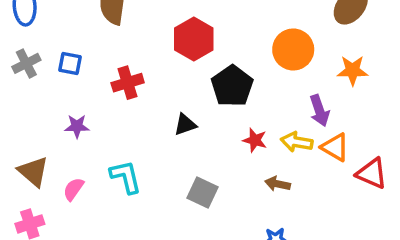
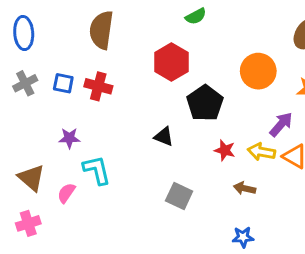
red cross: (128, 83) -> (98, 86), moved, turned 32
purple arrow: (319, 111) -> (281, 124), turned -120
black triangle: (185, 125) -> (164, 137), turned 40
cyan L-shape: (126, 177) -> (97, 170), moved

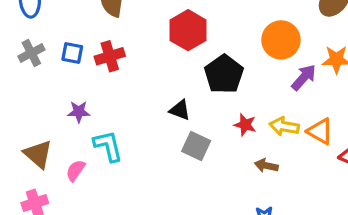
red cross: (98, 86) -> (110, 56), turned -32
purple arrow: (281, 124) -> (304, 77), moved
gray square: (179, 196) -> (196, 146), moved

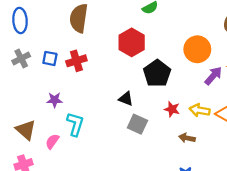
cyan L-shape: (108, 146) -> (75, 124), turned 30

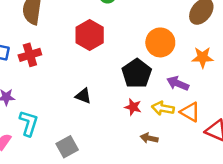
black pentagon: (157, 73) -> (137, 73), moved
purple arrow: (213, 76) -> (178, 83), moved, turned -108
gray square: (137, 124) -> (67, 147), moved, turned 36

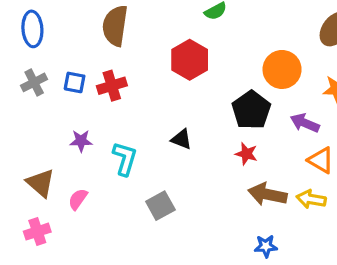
yellow arrow: (163, 108) -> (311, 199), moved
cyan L-shape: (29, 123) -> (125, 159), moved
brown arrow: (149, 138) -> (267, 194), size x1.6

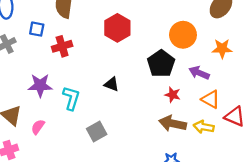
blue square: (75, 82) -> (37, 29), moved
purple star: (81, 141) -> (40, 85), size x1.5
red star: (246, 154) -> (173, 95), moved

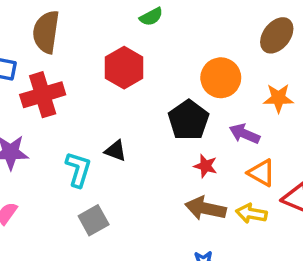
red cross: (62, 46) -> (43, 95), size x1.4
cyan L-shape: (71, 98) -> (78, 169), moved

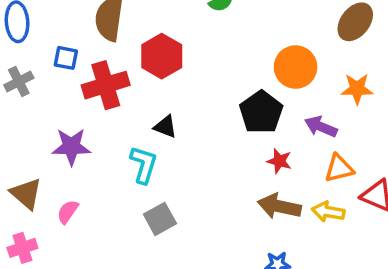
red hexagon: (124, 68) -> (162, 56), moved
black triangle: (116, 151) -> (165, 127), moved
orange triangle: (261, 173) -> (339, 168), turned -44

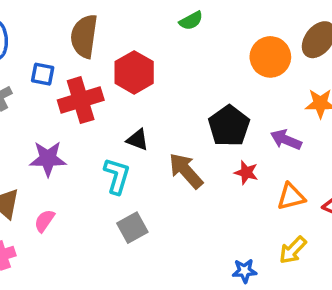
orange circle: (296, 67) -> (270, 57), moved
orange triangle: (339, 168) -> (291, 197), moved
brown arrow: (279, 206) -> (186, 171), moved, turned 36
yellow arrow: (328, 212) -> (293, 250), moved, turned -56

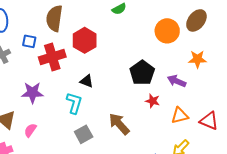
brown arrow: (186, 171) -> (119, 124), moved

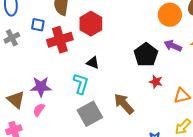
purple arrow: (177, 81) -> (173, 46), moved
purple star: (32, 93) -> (41, 87), moved
gray square: (84, 134) -> (90, 114), size x1.4

